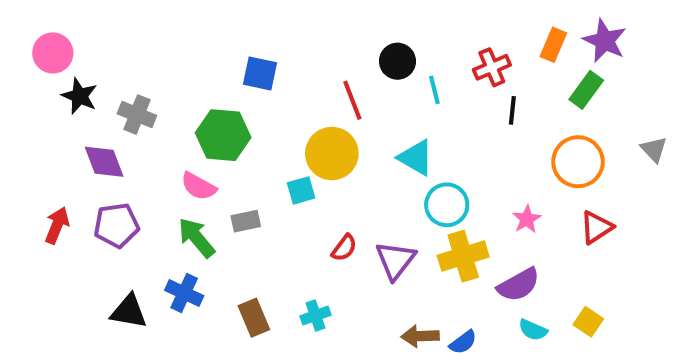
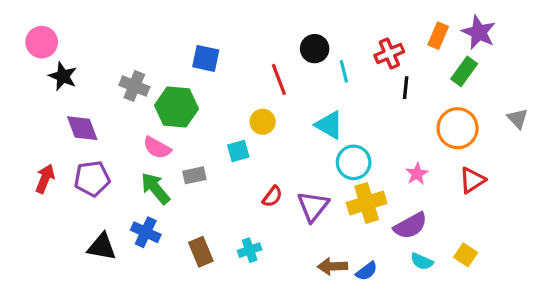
gray cross: (137, 115) -> (134, 86), moved
yellow circle: (332, 154) -> (263, 122), size x0.6

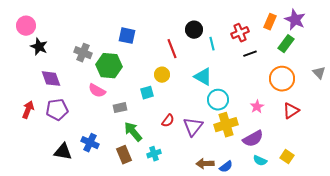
black line: (406, 88) -> (250, 54), turned 64
green arrow: (155, 188) -> (133, 132), moved

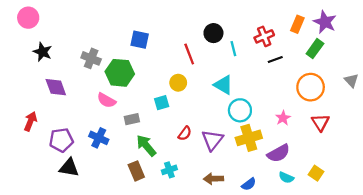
pink circle: (26, 26) -> (28, 18), moved
purple pentagon: (57, 110) -> (61, 140), moved
red triangle: (291, 111) -> (320, 122), turned -30
blue cross: (90, 143) -> (99, 138), moved
brown arrow: (205, 164) -> (213, 179), moved

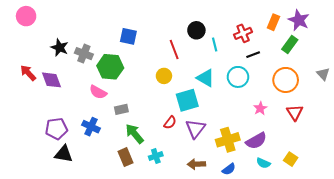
black star: (43, 52) -> (60, 48), moved
cyan square: (162, 103) -> (187, 100), moved, size x1.6
cyan circle: (240, 110) -> (238, 77), moved
red arrow: (30, 121) -> (28, 73), moved, turned -66
yellow cross: (249, 138) -> (228, 140), moved

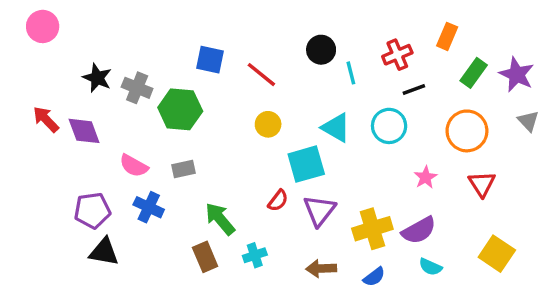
purple star: (299, 20) -> (517, 75), moved
red line: (174, 50) -> (261, 75), moved, turned -30
pink semicircle: (98, 92) -> (134, 166), moved
gray rectangle: (121, 109) -> (183, 169), moved
yellow square: (291, 159) -> (497, 254), moved, size x1.5

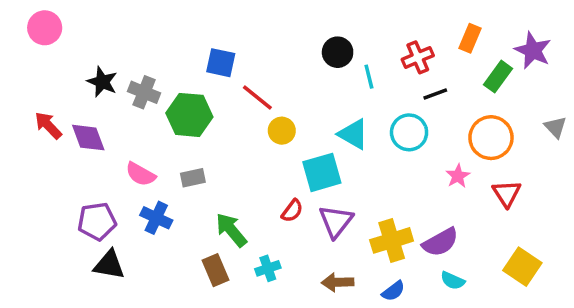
red line: (261, 75) -> (257, 98), moved
purple star: (517, 75) -> (533, 50), moved
pink star: (426, 177) -> (458, 176), moved

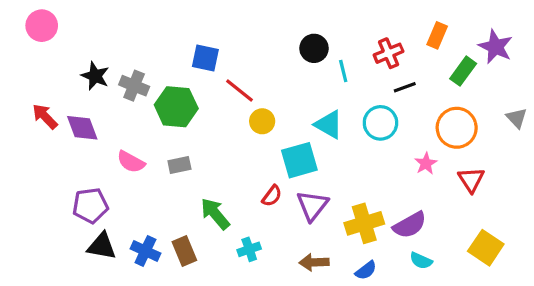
blue cross: (156, 218) -> (145, 251), moved
brown rectangle: (216, 270) -> (184, 251), moved

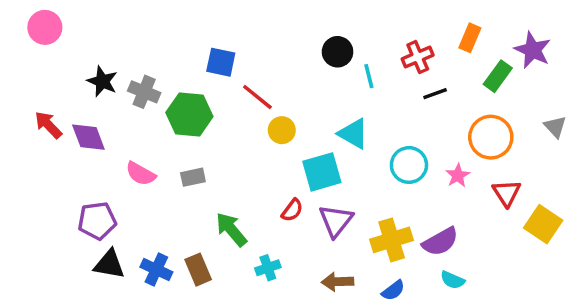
cyan circle: (380, 123) -> (409, 165), moved
yellow square: (486, 248) -> (543, 224), moved

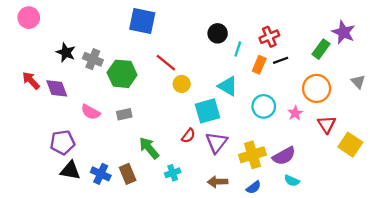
orange rectangle: (470, 38) -> (259, 65), moved
blue square: (221, 62) -> (142, 21), moved, size x1.4
cyan line: (369, 76) -> (238, 49), turned 32

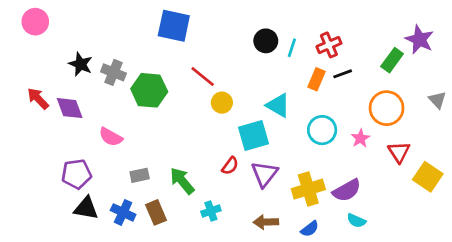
cyan line: (238, 49) -> (292, 48), moved
gray rectangle: (124, 114) -> (140, 175), moved

